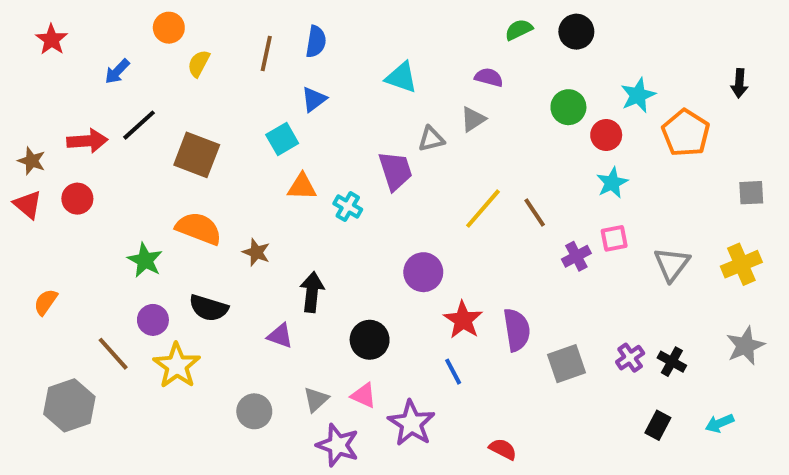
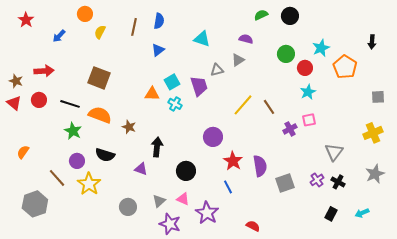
black line: (139, 125) -> (70, 104), moved, turned 60
cyan square: (282, 139) -> (172, 82), moved
gray triangle: (672, 264) -> (334, 152), moved

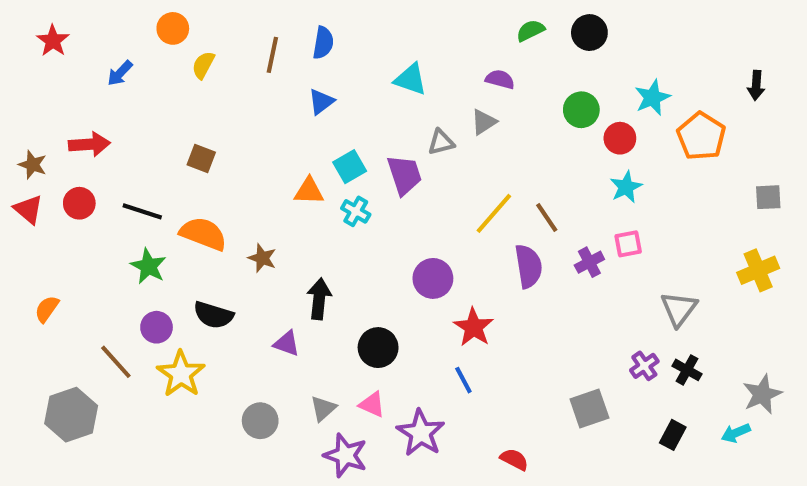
brown square: (99, 78) -> (201, 159), size x0.6
purple semicircle: (260, 166) -> (528, 266), moved
gray star: (375, 174) -> (762, 394), moved
gray square: (285, 183) -> (589, 409), moved

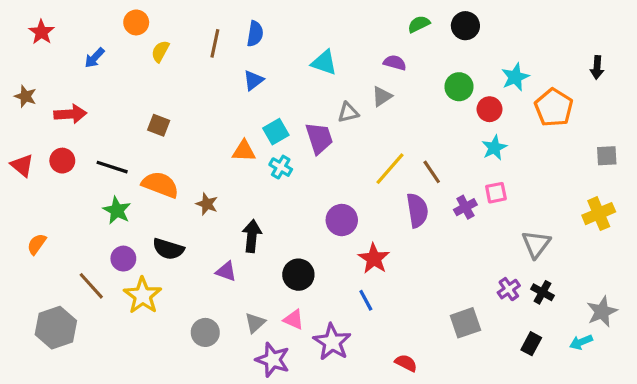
brown star: (33, 165) -> (25, 96), moved

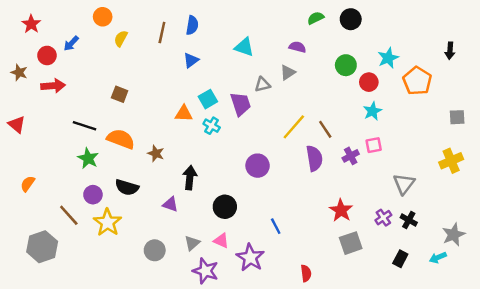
red circle: (62, 161) -> (47, 55), moved
red star: (374, 259) -> (341, 210), moved
red semicircle: (406, 363) -> (306, 273), turned 56

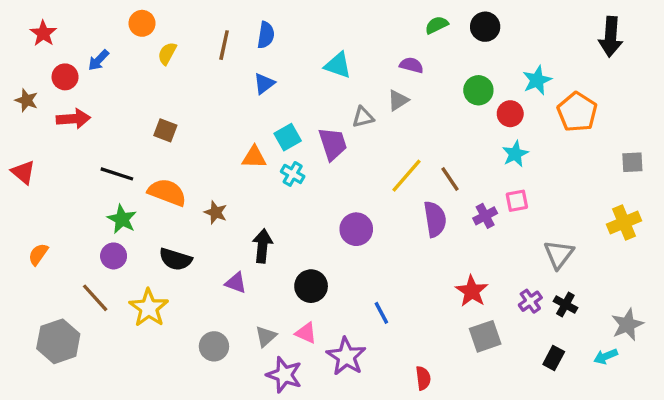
black arrow: (450, 51) -> (611, 37), moved, size x1.6
purple circle: (93, 195) -> (114, 256), moved

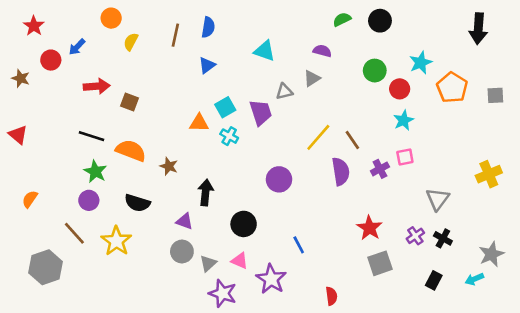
red arrow: (73, 119) -> (97, 86), moved
gray square: (632, 162) -> (495, 95), moved
gray circle: (214, 346) -> (182, 251), moved

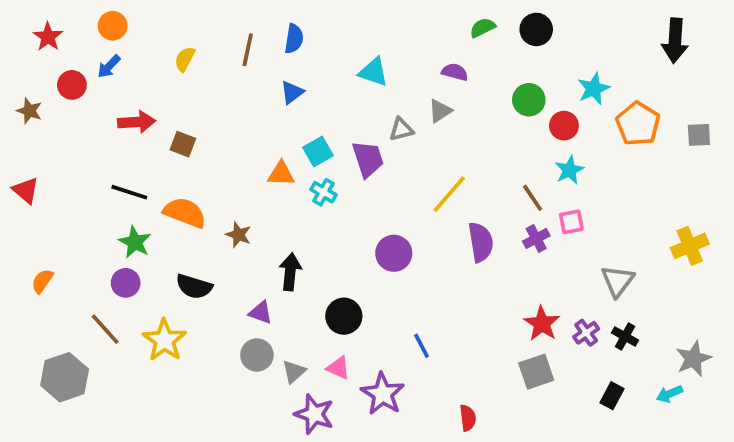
orange circle: (111, 18) -> (113, 26), moved
brown line: (352, 140) -> (533, 198), moved
red star: (369, 228) -> (542, 324), moved

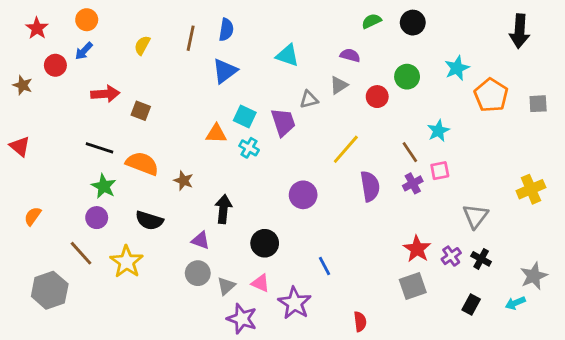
blue triangle: (292, 92) -> (225, 71), size x1.4
red circle: (564, 126) -> (377, 97), moved
cyan square: (318, 152) -> (245, 117), turned -35

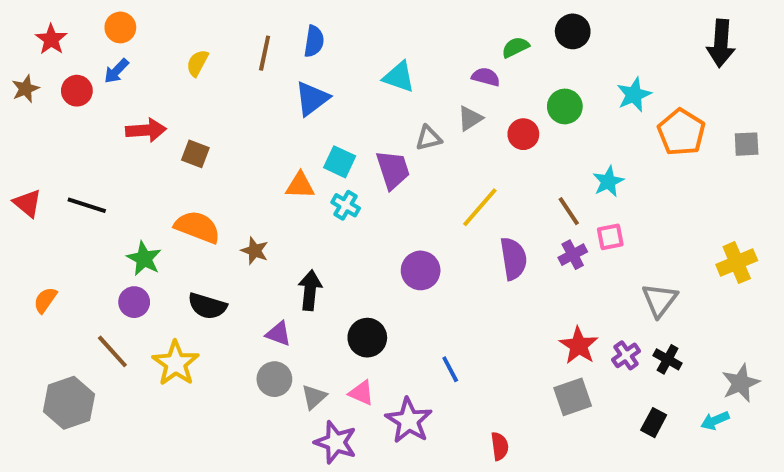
green semicircle: (371, 21) -> (515, 47), moved
brown star: (23, 85) -> (26, 89), moved, turned 30
black line: (100, 148) -> (87, 205), moved

